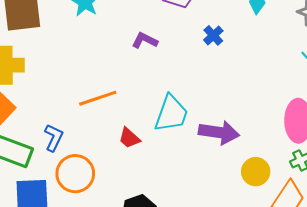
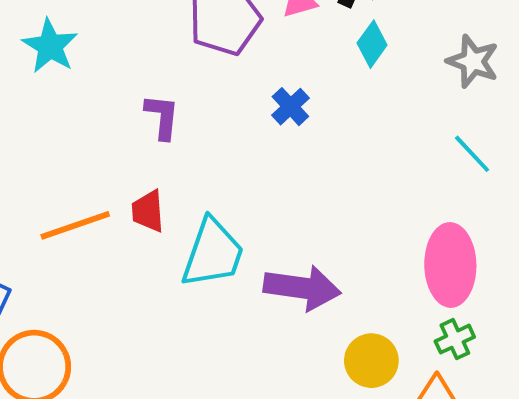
purple L-shape: (145, 40) -> (162, 117), turned 70
red trapezoid: (129, 138) -> (148, 211), moved, turned 45

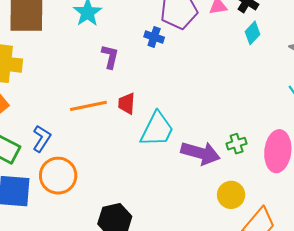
blue cross: (290, 107) -> (154, 37), moved, turned -36
purple L-shape: (162, 117) -> (110, 57), moved
green cross: (455, 339) -> (237, 144), moved

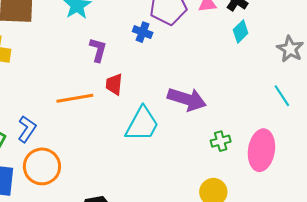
red trapezoid: (127, 104) -> (114, 84), moved
purple arrow: (200, 153) -> (187, 99), moved

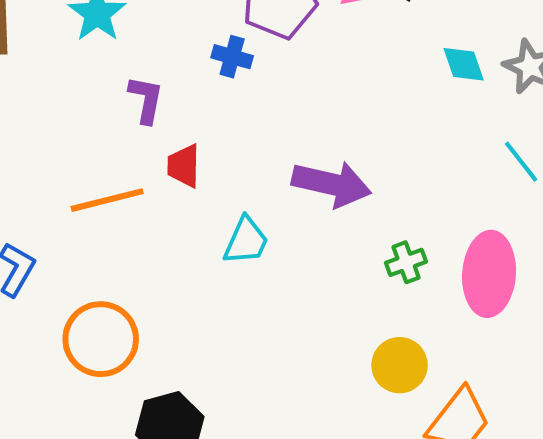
cyan diamond: (241, 32) -> (464, 64), moved, turned -60
cyan trapezoid: (142, 124) -> (246, 241), size x0.7
orange circle: (42, 166) -> (101, 339), moved

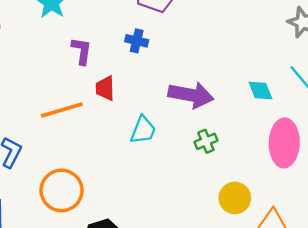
blue cross: (232, 57) -> (137, 41), moved
cyan diamond: (464, 64) -> (260, 90), moved
green cross: (406, 262) -> (206, 141), moved

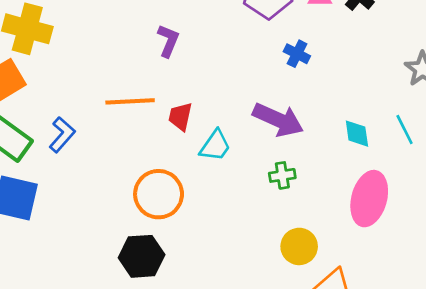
blue cross: (137, 41) -> (297, 54), moved
red trapezoid: (105, 88) -> (180, 117), moved
orange circle: (62, 190) -> (159, 194), moved

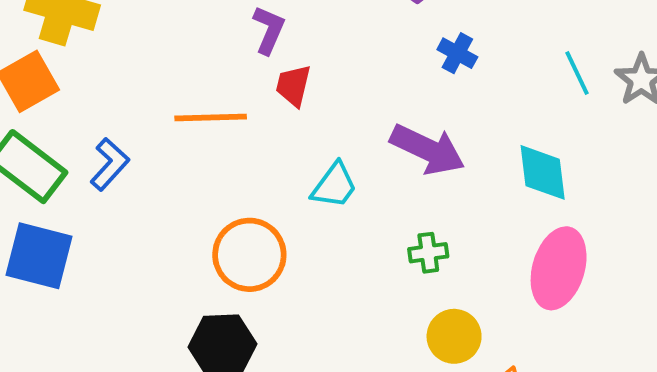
red trapezoid: (180, 117) -> (293, 86), moved
cyan line: (405, 130) -> (577, 73), moved
cyan diamond: (357, 134) -> (543, 172), size x1.4
green cross: (282, 175) -> (428, 253), moved

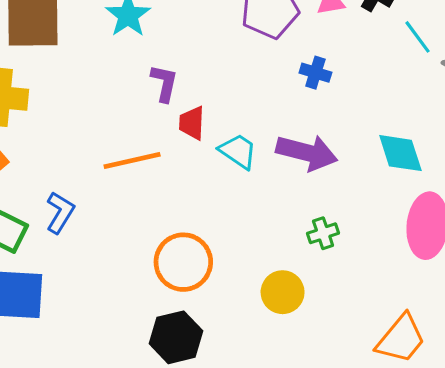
cyan line: (577, 73) -> (418, 37), moved
cyan trapezoid: (334, 186) -> (238, 151), moved, turned -81
yellow circle: (454, 336) -> (283, 292), moved

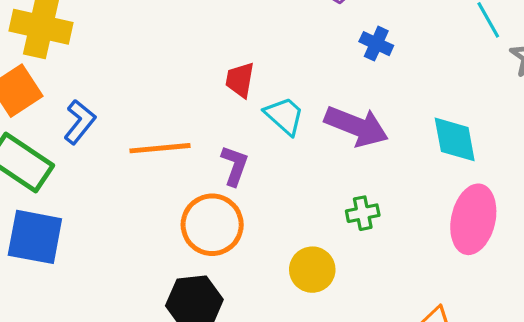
purple L-shape: (164, 83) -> (235, 166), moved
orange line: (132, 161) -> (160, 148), moved
blue L-shape: (60, 212) -> (80, 122), moved

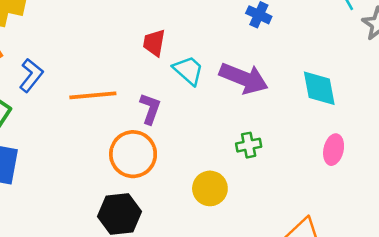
pink ellipse: (473, 219) -> (334, 150), size x0.6

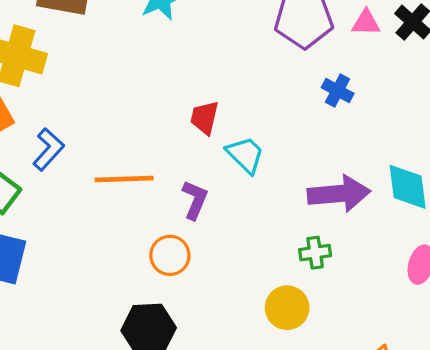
purple arrow: (244, 78) -> (339, 194), moved, turned -30
orange circle: (133, 154) -> (170, 255), size x0.7
yellow circle: (210, 188) -> (287, 308), moved

